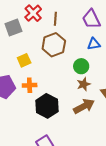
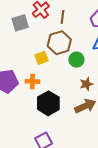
yellow square: (24, 60) -> (42, 58), moved
green circle: (81, 66) -> (76, 60), moved

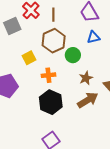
yellow square: (42, 58) -> (29, 58), moved
orange cross: (32, 81) -> (48, 75), moved

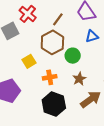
brown line: (53, 15) -> (58, 19), moved, turned 40
brown star: (86, 78) -> (79, 79), moved

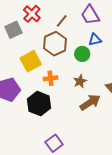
green circle: (73, 56) -> (82, 54), moved
yellow square: (29, 61) -> (31, 61), size x1.5
black hexagon: (54, 104) -> (39, 104), moved

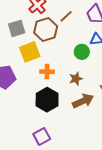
gray square: (13, 30) -> (17, 28), moved
brown hexagon: (55, 44) -> (46, 30), moved
black hexagon: (39, 104) -> (47, 100), moved

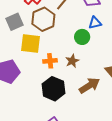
yellow square: (30, 52) -> (30, 43), turned 35
brown star: (76, 79) -> (72, 61), moved

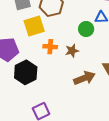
yellow square: (30, 43) -> (34, 26), turned -35
black hexagon: (54, 89) -> (26, 72), moved

